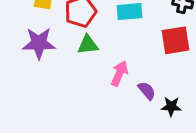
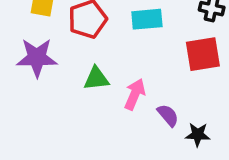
green triangle: (88, 45) -> (96, 79), moved

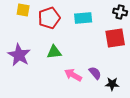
purple star: (37, 58) -> (19, 55), moved, turned 30
pink arrow: (135, 94) -> (73, 75), moved, turned -84

